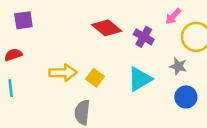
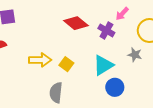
pink arrow: (173, 16) -> (122, 14), moved
blue circle: (186, 97) -> (115, 87), moved

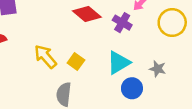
gray star: (135, 55) -> (158, 69), moved
yellow arrow: (40, 60) -> (46, 57), turned -130

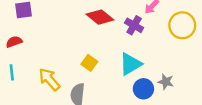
yellow arrow: (46, 57) -> (49, 79), moved
gray star: (158, 69) -> (166, 82), moved

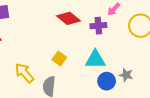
purple cross: (134, 25) -> (98, 26), turned -35
cyan triangle: (131, 64) -> (95, 60), turned 30

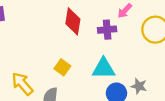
red diamond: (69, 18) -> (73, 21), turned 60

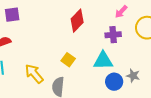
red diamond: (73, 21) -> (77, 21), turned 35
purple cross: (107, 30) -> (113, 35), moved

